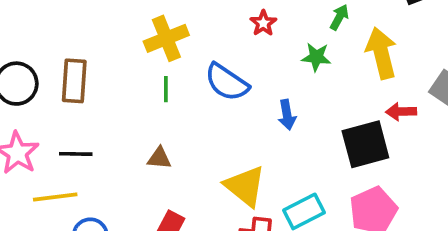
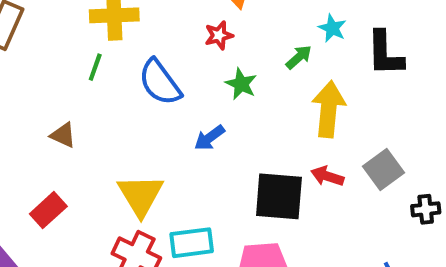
green star: (316, 57) -> (241, 84), moved
blue arrow: (287, 115) -> (210, 138), turned 44

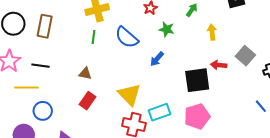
yellow arrow: (329, 109) -> (212, 32), size x0.6
red rectangle: (48, 210) -> (88, 101), moved

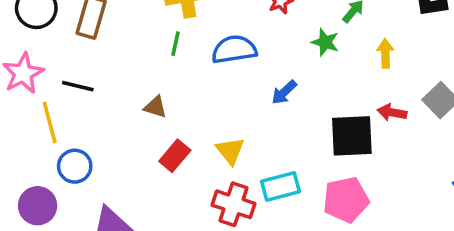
green star: (167, 29) -> (325, 42), moved
blue semicircle: (127, 37) -> (234, 49), turned 125
yellow line: (26, 88) -> (50, 122), turned 70
yellow triangle: (129, 95) -> (230, 151), size x0.7
red rectangle: (88, 101) -> (175, 156), moved

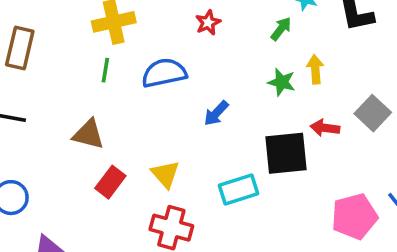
green star: (325, 42) -> (282, 82), moved
brown triangle: (155, 107) -> (88, 134), size x1.4
cyan rectangle: (281, 187) -> (238, 189), moved
pink pentagon: (346, 200) -> (354, 216), moved

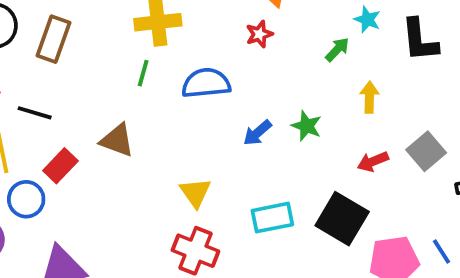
green star: (282, 82) -> (307, 126), moved
red arrow: (325, 128) -> (373, 162), turned -36
black square: (286, 153) -> (342, 219), moved, turned 30
red rectangle: (110, 182) -> (60, 166), moved

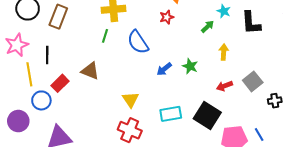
blue semicircle: (206, 83) -> (138, 42), turned -120
black line: (35, 113) -> (47, 55), turned 72

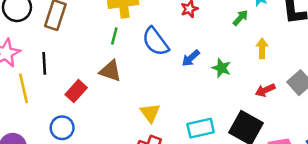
blue arrow: (164, 69) -> (191, 58), moved
brown triangle: (90, 71) -> (110, 71), moved
red rectangle: (60, 83) -> (76, 91), moved
blue circle: (41, 100) -> (62, 128), moved

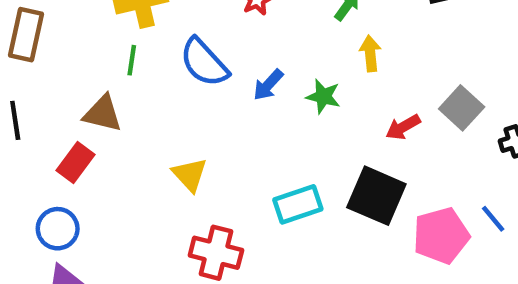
yellow arrow: (262, 48) -> (370, 54), moved
brown triangle: (110, 71) -> (103, 114), moved
yellow triangle: (150, 113) -> (190, 175), moved

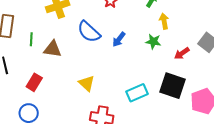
green line: (132, 60) -> (31, 39), moved
green star: (323, 96) -> (153, 42), moved
brown triangle: (103, 114) -> (53, 49), moved

